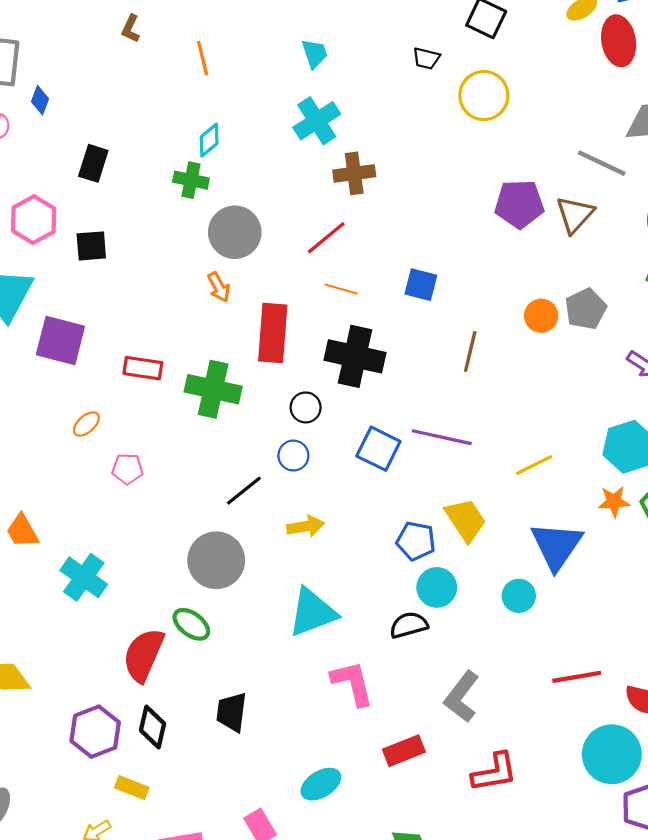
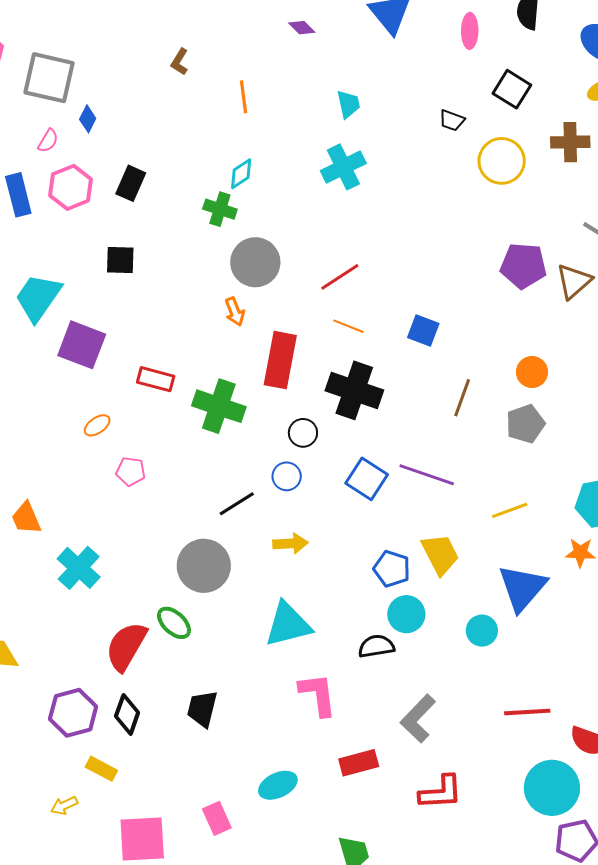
brown cross: (354, 173) -> (570, 142), moved
pink hexagon: (34, 220) -> (71, 187), moved
gray pentagon: (586, 309) -> (525, 424), moved

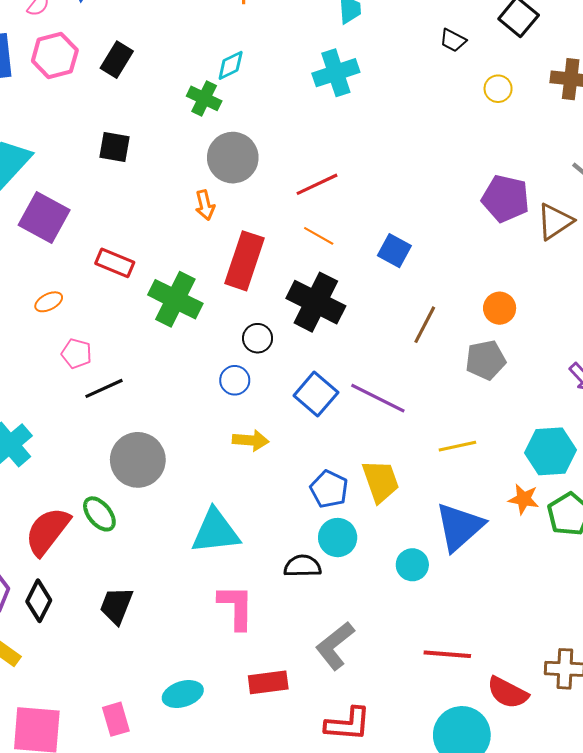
yellow circle: (502, 161) -> (498, 89), size x0.6
black square: (120, 260) -> (115, 147), moved
black line: (237, 504) -> (104, 388), moved
yellow arrow: (290, 543) -> (251, 440), moved

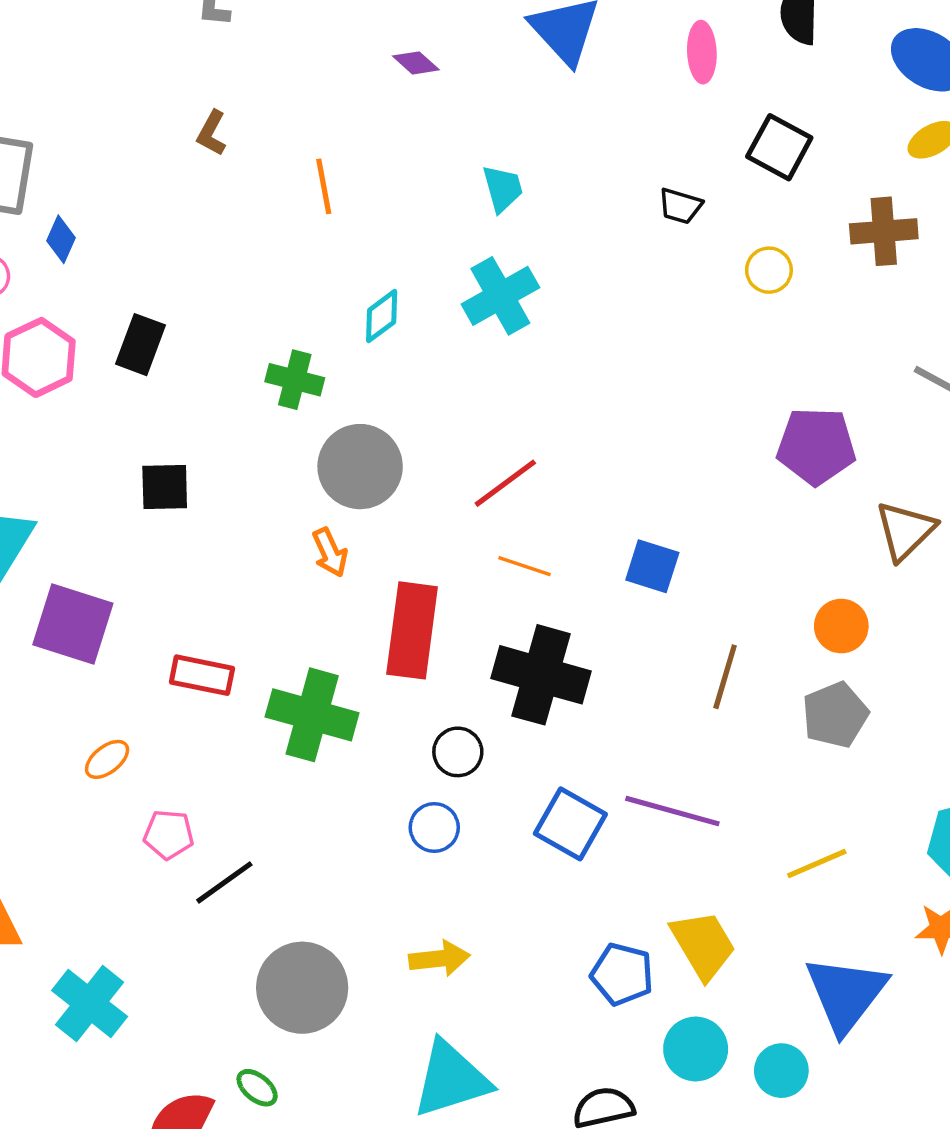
cyan diamond: (231, 65) -> (382, 316), moved
brown triangle: (555, 221) -> (905, 531), moved
yellow arrow: (251, 440) -> (439, 959), moved
green ellipse: (99, 514) -> (257, 1088), size x0.7
cyan circle: (338, 538) -> (696, 1049), moved

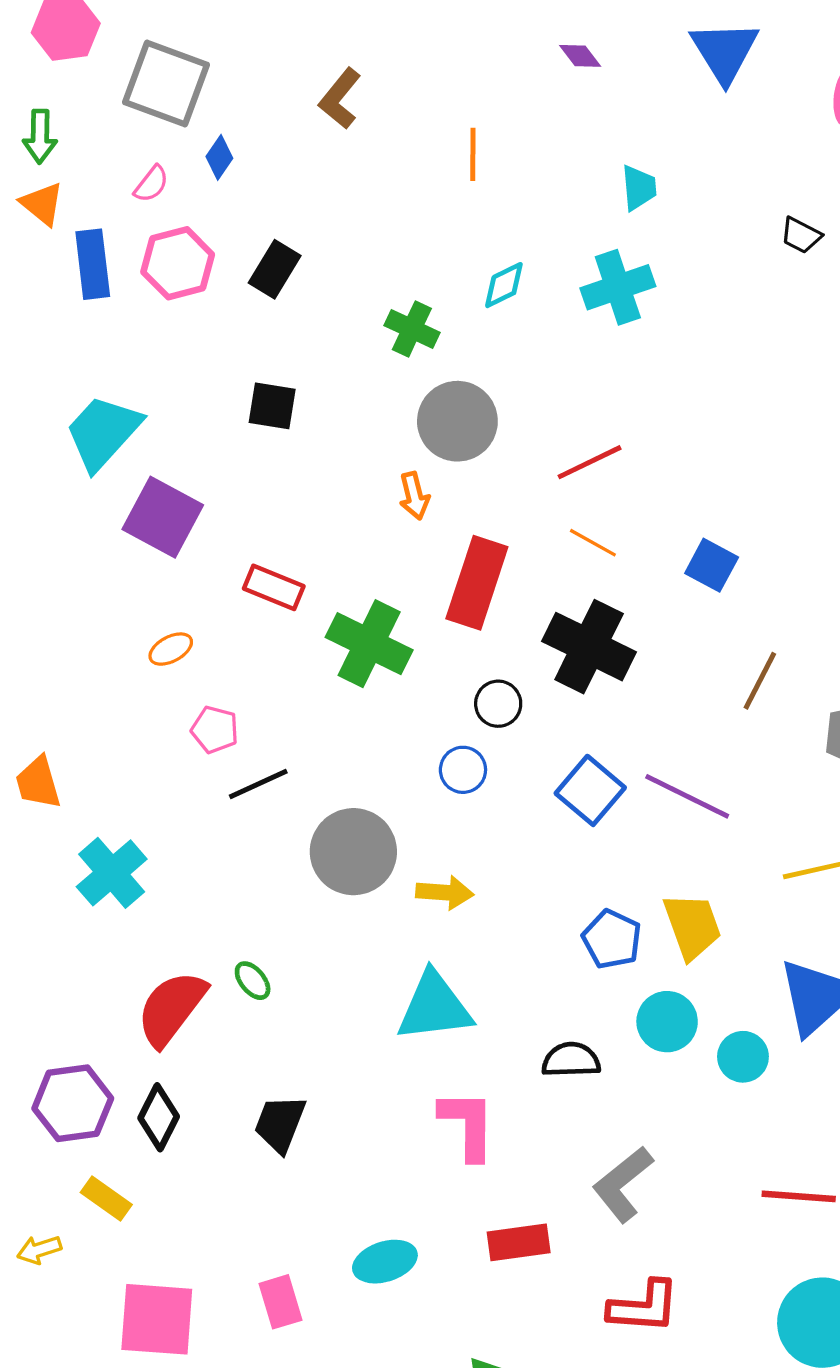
brown L-shape: (212, 133) -> (340, 99), moved, size x1.4
gray circle: (302, 988) -> (353, 852), moved

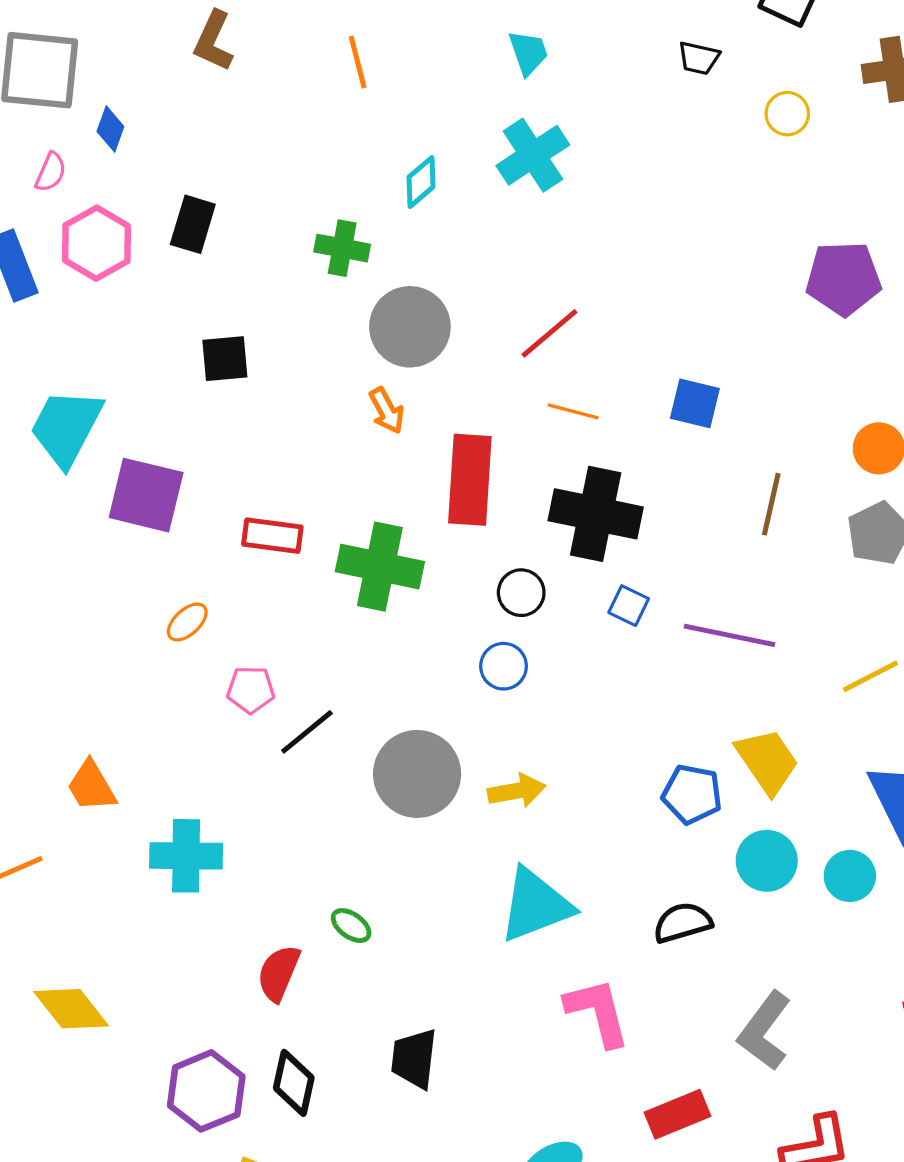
blue square: (590, 790) -> (629, 606), moved, size x0.6
cyan cross: (112, 873) -> (186, 856), turned -34
red semicircle: (171, 1008) -> (279, 973), size x0.7

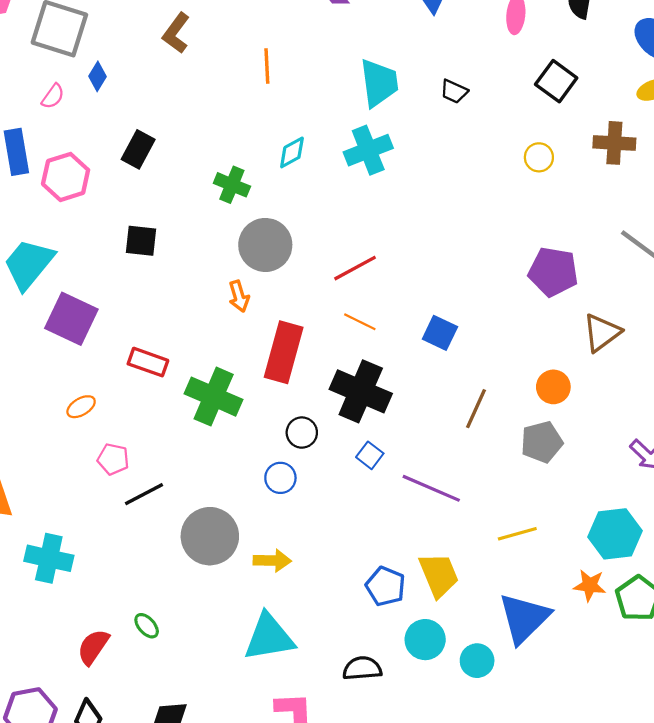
cyan trapezoid: (528, 53) -> (379, 83), size x1.6
black trapezoid: (699, 58) -> (454, 91), moved
pink hexagon: (97, 243) -> (66, 177), moved

